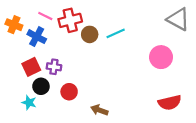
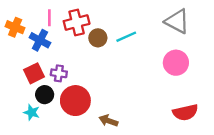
pink line: (45, 16) -> (49, 18), turned 64
gray triangle: (178, 19) -> (177, 21), moved
red circle: (69, 92) -> (75, 101), size x1.6

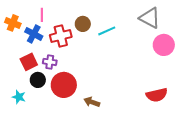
red cross: (77, 22) -> (61, 36), moved
brown circle: (98, 38) -> (83, 24), moved
pink circle: (176, 63) -> (164, 45), moved
cyan star: (32, 112) -> (19, 97), moved

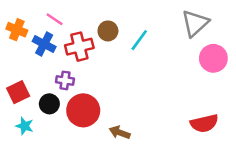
pink line: (42, 15) -> (55, 19), turned -56
gray triangle: (150, 18) -> (195, 23), turned 50
cyan line: (107, 31) -> (139, 40), turned -30
red square: (29, 62) -> (18, 92), moved

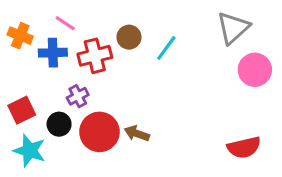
blue cross: (44, 44) -> (53, 53), turned -30
purple cross: (65, 80) -> (78, 96), turned -36
cyan star: (25, 126) -> (30, 151), size x1.5
brown arrow: (120, 133) -> (137, 133), moved

